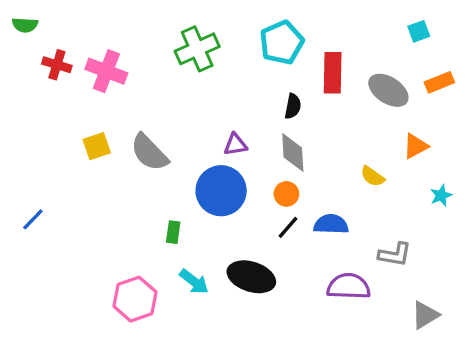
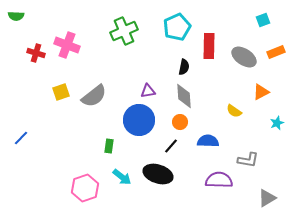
red cross: (57, 65) -> (36, 53), moved
gray semicircle: (149, 152) -> (94, 96), turned -84
black line: (288, 227) -> (171, 146), moved

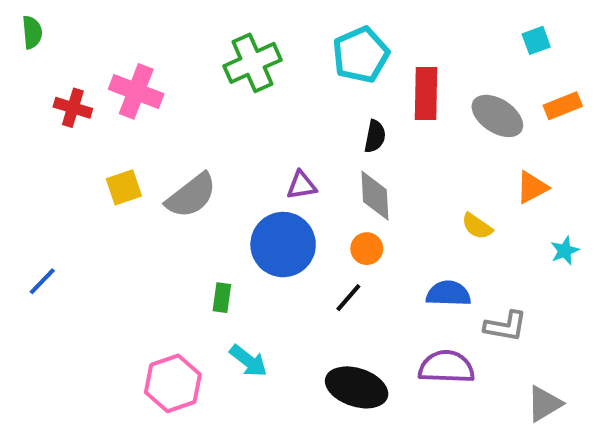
green semicircle: (16, 16) -> (32, 32), turned -98
blue semicircle: (208, 141) -> (448, 294), moved
black ellipse: (158, 174) -> (357, 387), moved

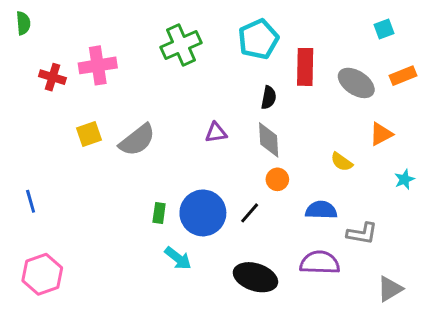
pink cross: (136, 91) -> (98, 65), turned -30
blue circle: (283, 245) -> (203, 213), moved
orange circle: (367, 249) -> (277, 179), moved
blue line: (42, 281) -> (31, 201), turned -60
pink hexagon: (173, 383) -> (42, 274), moved

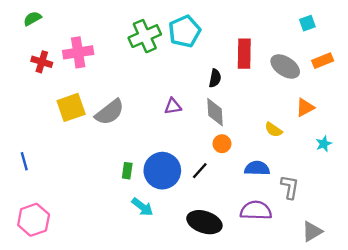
green semicircle: (23, 23) -> (32, 19), moved, turned -114
cyan pentagon: (258, 39) -> (185, 31), moved
yellow square: (89, 134) -> (71, 107), size x1.4
gray L-shape: (362, 233) -> (290, 187), turned -90

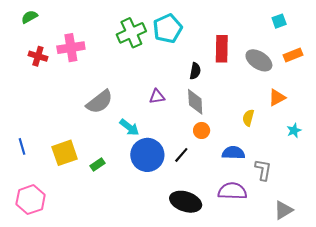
yellow square: (71, 107) -> (65, 153), moved
yellow semicircle: (273, 130) -> (248, 118), turned 70
green rectangle: (127, 171) -> (97, 164), moved, turned 48
cyan arrow: (142, 207) -> (129, 127), moved

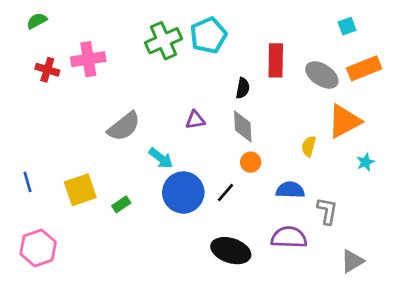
orange rectangle: (293, 55) -> (364, 68), size x1.4
orange triangle: (277, 98) -> (344, 121), size x1.6

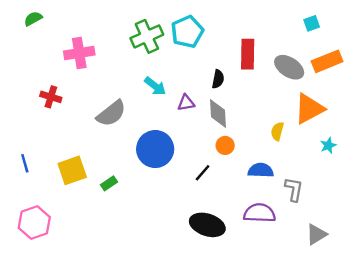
red cross: (47, 70) -> (51, 97), moved
purple triangle: (195, 120) -> (186, 103), moved
cyan arrow: (161, 158) -> (155, 86), moved
blue circle: (183, 192) -> (155, 149), moved

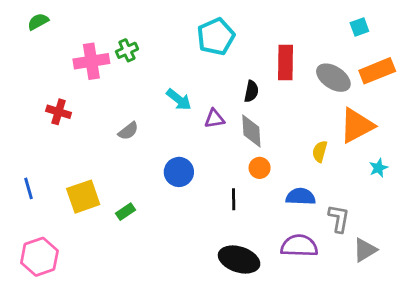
green cross: (147, 36) -> (127, 50), moved, size x0.6
gray semicircle: (111, 113) -> (128, 131), size x0.6
blue circle: (155, 149) -> (179, 172), size x0.7
black line: (203, 173) -> (234, 199), turned -42
gray triangle: (316, 234) -> (365, 250), moved

